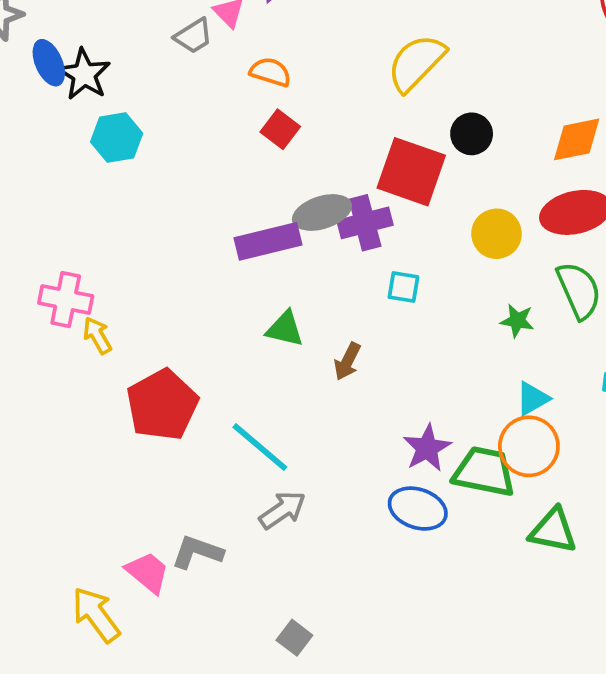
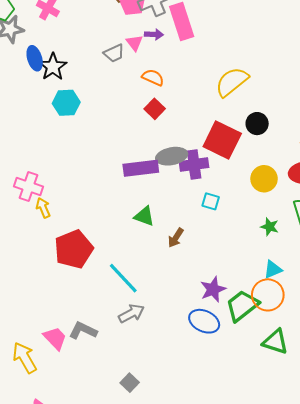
green trapezoid: (484, 472) -> (242, 306), turned -56

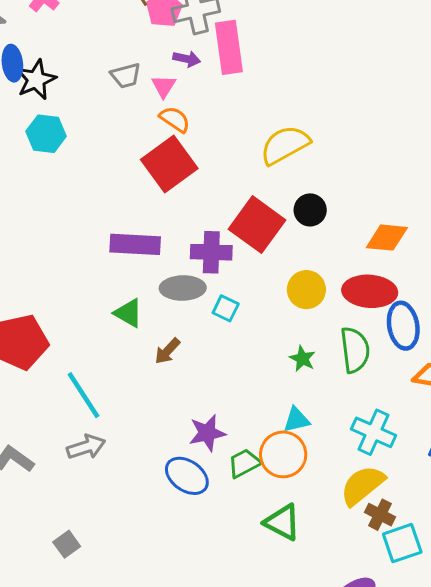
pink triangle: (134, 43) -> (164, 86), moved
red square: (155, 109) -> (169, 164), size x1.8
gray ellipse: (172, 156) -> (183, 288), moved
green trapezoid: (242, 306) -> (244, 463), size x0.7

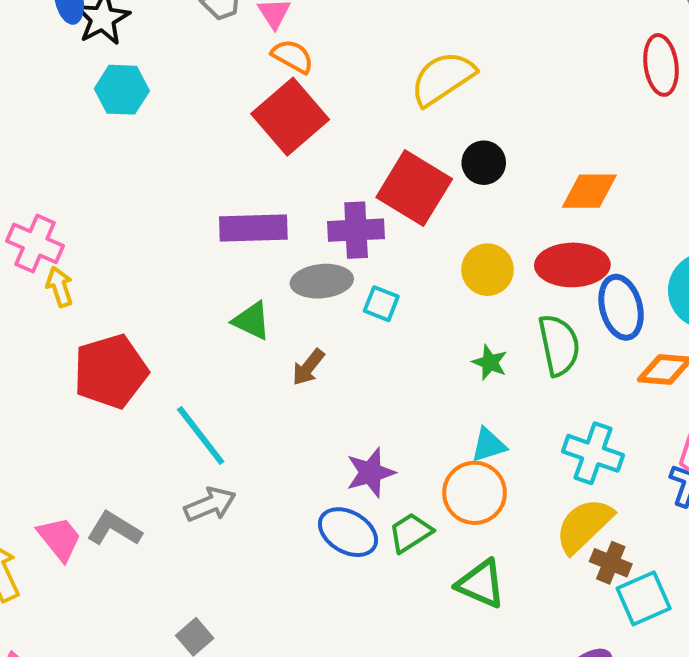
green trapezoid: (244, 463) -> (410, 533), moved

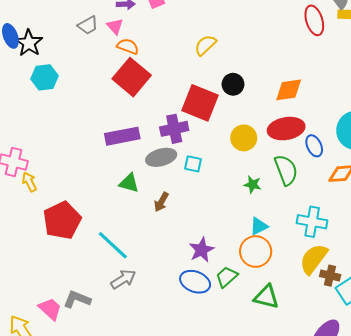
yellow semicircle: (443, 78) -> (205, 45), size x0.7
blue ellipse: (621, 307) -> (314, 146), size x0.7

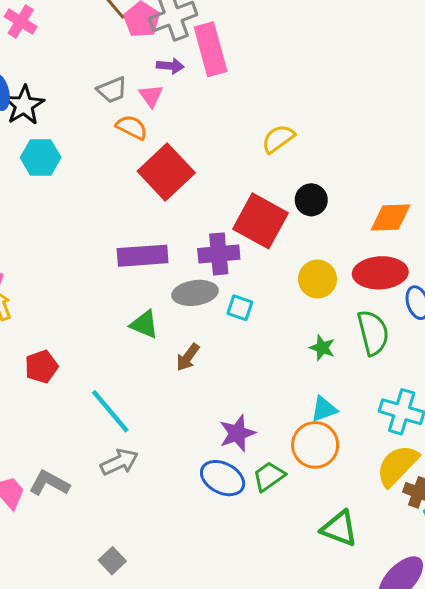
orange semicircle: (128, 46) -> (132, 127), moved
red pentagon: (62, 220) -> (41, 367), size x0.6
green triangle: (266, 297) -> (339, 529), moved

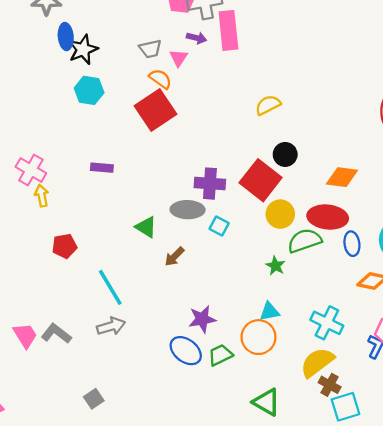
red square: (166, 172) -> (155, 110), moved
red square: (260, 221) -> (261, 180), moved
purple rectangle: (143, 256) -> (102, 168), moved, size x0.6
green semicircle: (373, 333) -> (305, 241), moved, turned -104

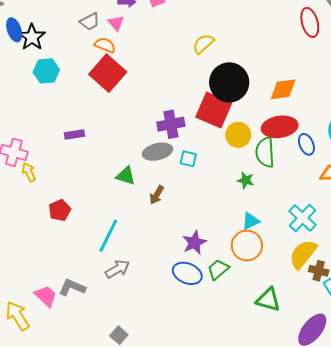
black circle: (285, 154) -> (229, 82), size x1.8
green semicircle: (305, 241) -> (265, 152), turned -60
cyan line: (110, 287) -> (108, 236), turned 72
cyan cross: (327, 323) -> (303, 218), turned 32

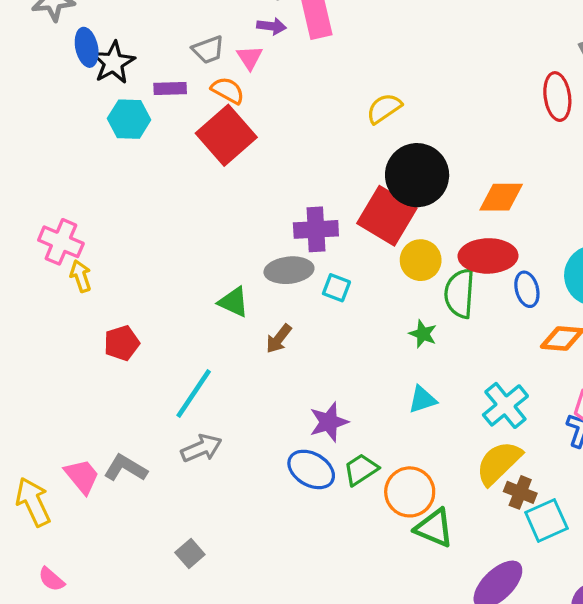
purple rectangle: (74, 135) -> (170, 88), moved
orange circle: (247, 246) -> (410, 492), moved

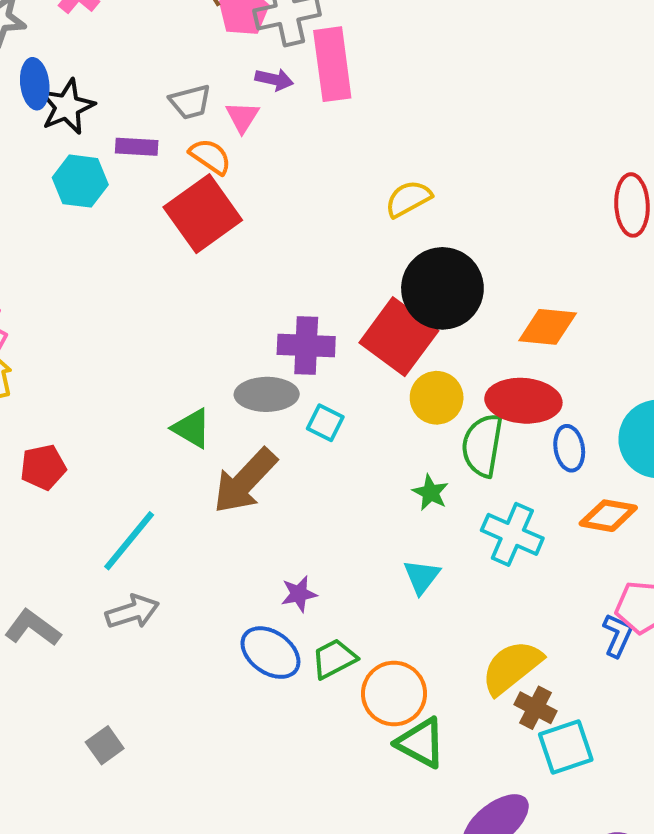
brown arrow: (279, 339) -> (245, 481), size x1.8
cyan triangle: (422, 399) -> (422, 577), turned -40
cyan cross: (505, 405) -> (512, 534), moved, turned -33
purple star: (329, 422) -> (299, 594), size x0.7

